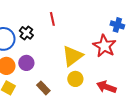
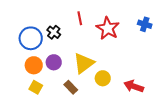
red star: (104, 46) -> (108, 28), moved
yellow triangle: (72, 56) -> (84, 63), moved

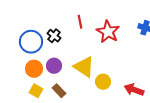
yellow triangle: (84, 63) -> (84, 67), turned -50
brown rectangle: (71, 87) -> (59, 91), moved

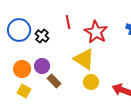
blue circle: (31, 42) -> (19, 30), moved
yellow triangle: (84, 67) -> (84, 59), moved
brown rectangle: (59, 91) -> (54, 81), moved

